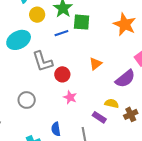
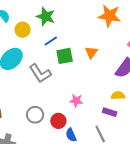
green square: (82, 22) -> (65, 56), moved
orange triangle: (96, 64) -> (91, 52), moved
red circle: (62, 74) -> (58, 121), moved

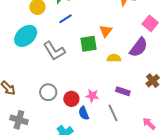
green square: (65, 56) -> (88, 44), moved
yellow semicircle: (118, 95) -> (114, 58), moved
pink star: (76, 101) -> (92, 96), moved

